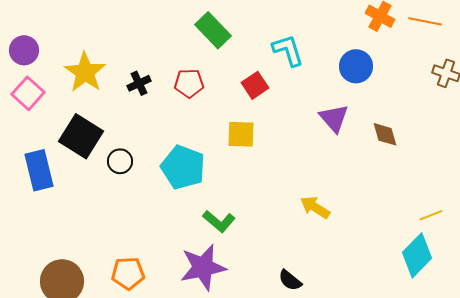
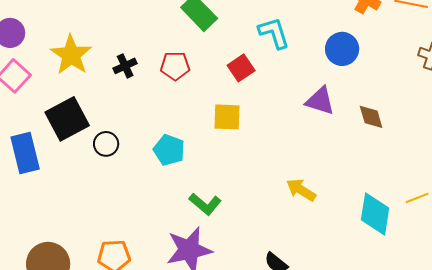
purple triangle: (334, 118) -> (320, 101), turned -32
black square: (81, 136) -> (67, 119), turned 30
cyan pentagon: (183, 167) -> (169, 150), size x0.7
cyan diamond: (417, 255) -> (375, 214), moved, turned -36

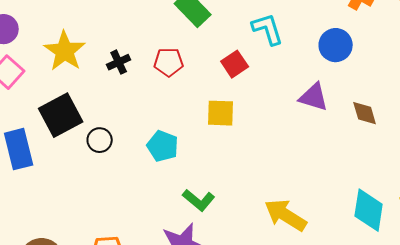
yellow arrow: (301, 190) -> (286, 215), moved, size x1.4

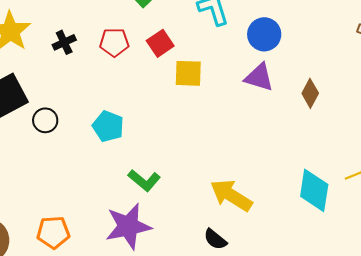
blue circle: (336, 45) -> (264, 34), moved
red square: (235, 64) -> (160, 43), moved
yellow square: (221, 113) -> (188, 73), moved
brown diamond: (365, 113) -> (310, 93), turned 44

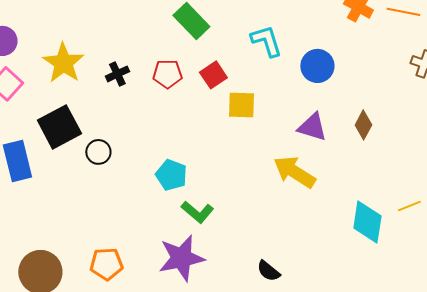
purple triangle: (259, 77) -> (312, 127), moved
cyan pentagon: (108, 126) -> (171, 175), moved
yellow arrow: (231, 195) -> (294, 172), moved

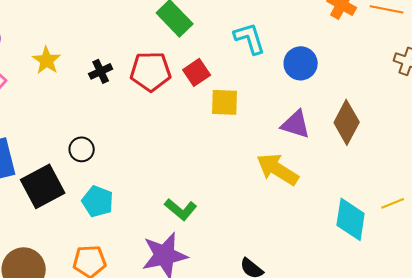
yellow star: (63, 63) -> (47, 60), size x0.7
red pentagon: (167, 74) -> (151, 71), size x1.4
brown diamond: (363, 125) -> (347, 122), size x1.5
black square: (59, 127) -> (43, 186), moved
cyan pentagon: (171, 175) -> (98, 201), moved

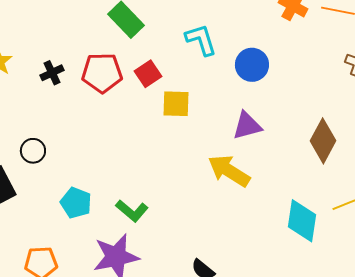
brown diamond: (347, 122) -> (323, 141), moved
purple triangle: (296, 124) -> (247, 126), turned -32
cyan pentagon: (98, 201) -> (76, 203), moved

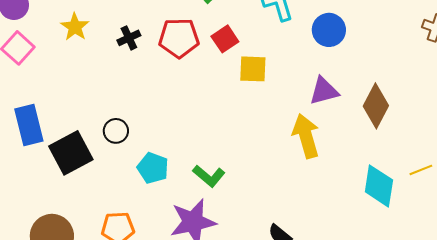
brown diamond: (323, 141) -> (376, 106), moved
black circle: (33, 151) -> (116, 131), moved
yellow arrow: (229, 171) -> (306, 136), turned 42

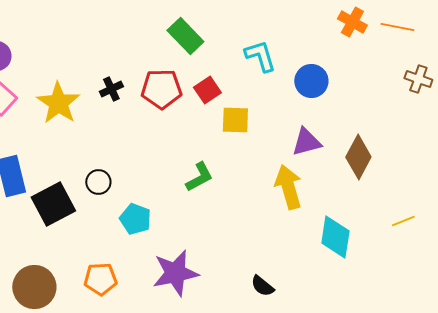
yellow star: (75, 27) -> (58, 103), moved, size x1.5
green L-shape: (209, 176) -> (199, 177), moved, turned -68
cyan diamond: (379, 186) -> (335, 237), moved

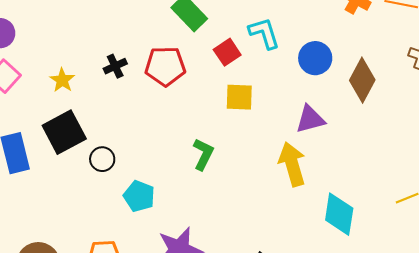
red square: (207, 90) -> (227, 52), moved
yellow star: (58, 103) -> (62, 80), size x0.6
brown diamond: (358, 157) -> (362, 80), moved
green L-shape: (199, 177) -> (203, 154), turned -36
black square: (53, 204) -> (64, 132), moved

